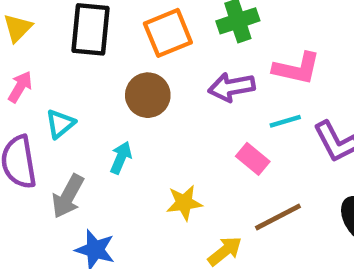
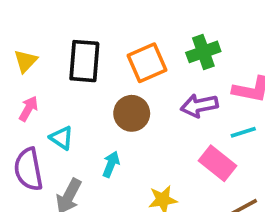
cyan triangle: (60, 124) -> (61, 138), turned -45
pink rectangle: (253, 159) -> (218, 163), size x1.4

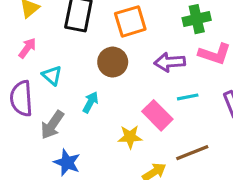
green cross: (203, 52) -> (197, 19), moved
cyan line: (243, 132) -> (188, 97), moved
pink rectangle: (218, 163) -> (157, 115), moved

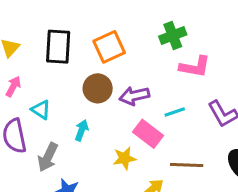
purple arrow: (170, 62) -> (134, 96), moved
brown line: (192, 153) -> (187, 165), turned 32

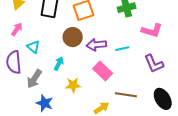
pink L-shape: (195, 67) -> (152, 31), moved
cyan line: (175, 112) -> (122, 49), moved
yellow star: (124, 158) -> (73, 85), moved

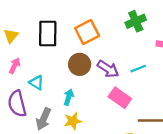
purple arrow: (96, 45) -> (108, 69), turned -132
yellow star: (73, 85) -> (73, 121), moved

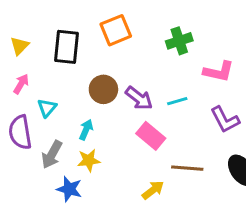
orange square: (87, 32) -> (116, 30), moved
cyan triangle: (37, 83) -> (47, 108), turned 35

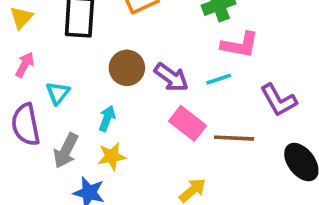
pink L-shape: (219, 72) -> (240, 45), moved
brown line: (187, 168) -> (234, 138), moved

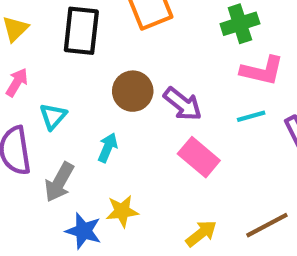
cyan line: (219, 79) -> (251, 116), moved
brown line: (234, 138) -> (267, 225), moved, turned -33
yellow star: (112, 156) -> (122, 211), moved

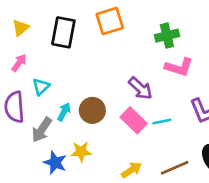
brown circle: (133, 91) -> (92, 110), moved
purple arrow: (183, 104) -> (140, 88), moved
cyan line: (251, 116) -> (162, 122), moved
cyan arrow: (108, 148) -> (64, 112), moved

